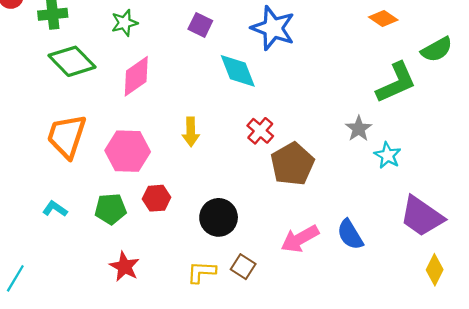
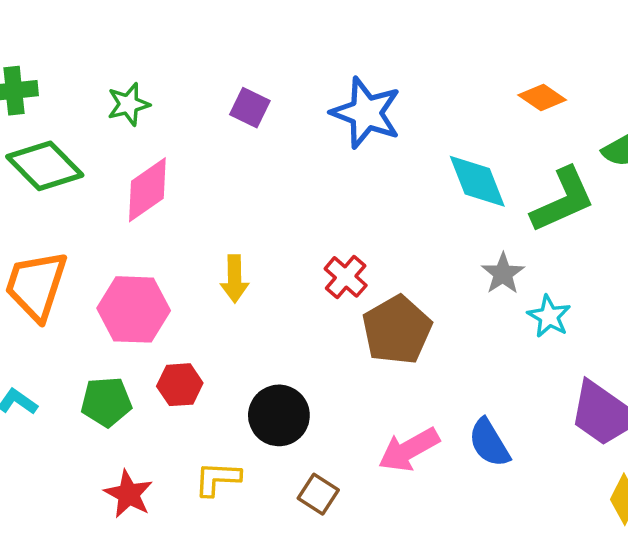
cyan diamond: (238, 71) -> (477, 181), moved
yellow L-shape: (201, 272) -> (217, 479), moved

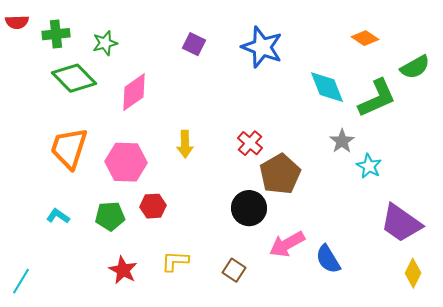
green star: (128, 104) -> (105, 43), moved
black circle: (279, 415) -> (249, 208), moved
blue semicircle: (489, 443) -> (328, 259), moved

